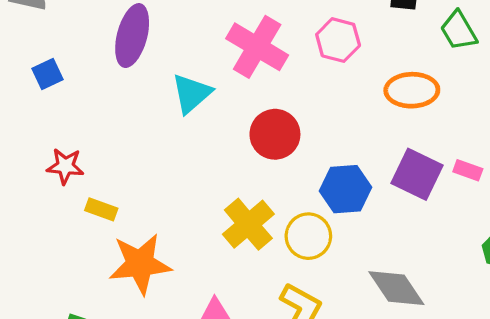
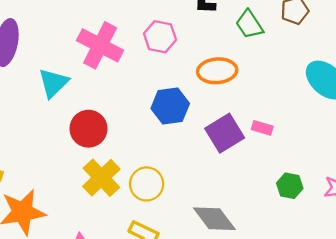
red circle: (275, 134) -> (88, 129), moved
purple square: (417, 174) -> (225, 133), turned 36
blue hexagon: (345, 189) -> (170, 106), moved

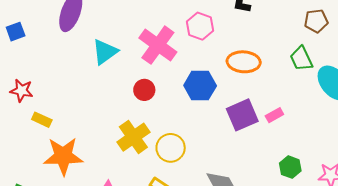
green trapezoid: (249, 24) -> (301, 59), moved
pink cross: (100, 45) -> (158, 45), moved
pink rectangle: (262, 128) -> (274, 115), turned -54
red circle: (88, 129) -> (144, 90), moved, size x0.7

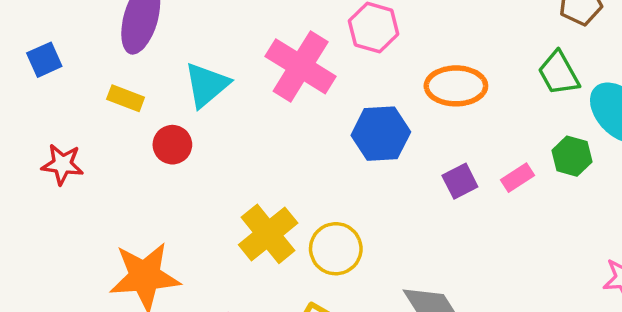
red circle: (144, 90) -> (172, 145), moved
purple square: (242, 115) -> (460, 181), size x0.6
yellow rectangle: (42, 120) -> (126, 98), moved
green hexagon: (290, 167) -> (572, 156), moved

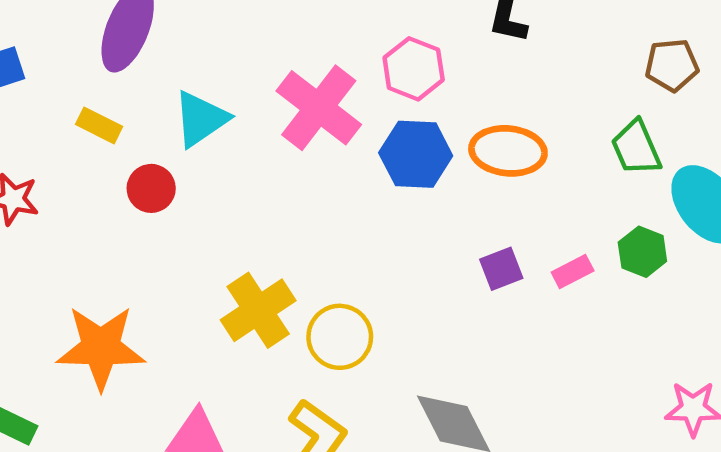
blue hexagon: (381, 134) -> (416, 154), moved

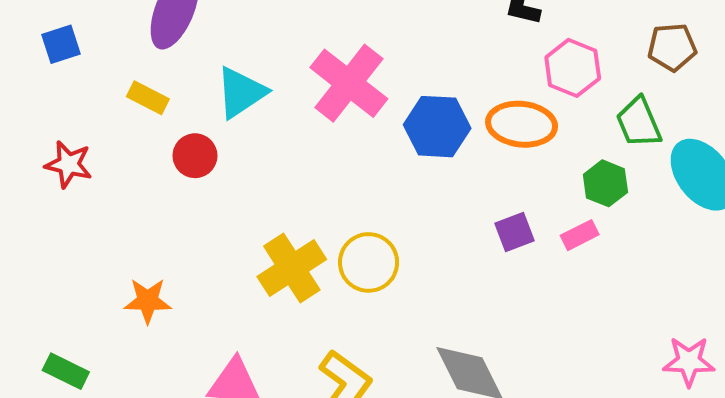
pink hexagon: (414, 69) -> (573, 68), moved
green hexagon: (642, 252) -> (605, 183), moved
yellow circle: (340, 337) -> (369, 262), moved
orange star: (101, 348) -> (148, 301), size x0.6

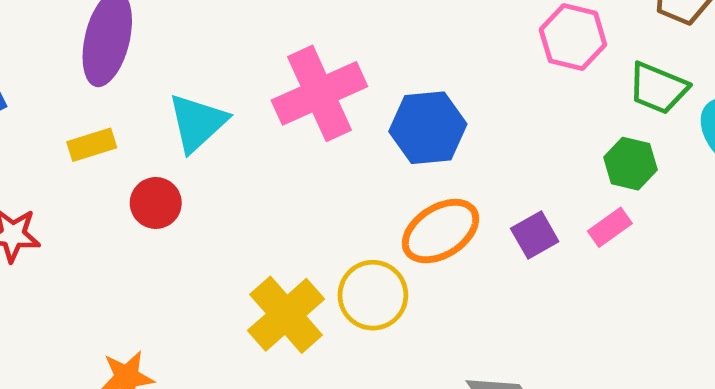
pink cross: (349, 83) -> (319, 93), turned 36
yellow rectangle: (148, 98) -> (92, 145), turned -36
green trapezoid: (639, 122) -> (658, 88), turned -36
orange ellipse: (522, 124) -> (441, 231), moved, turned -30

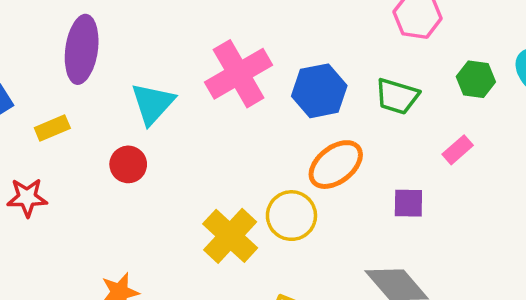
green trapezoid: (658, 88) -> (397, 96), moved
yellow rectangle: (92, 145) -> (52, 128), moved
green hexagon: (630, 164) -> (476, 79), moved
purple square: (535, 235) -> (408, 203), moved, turned 36

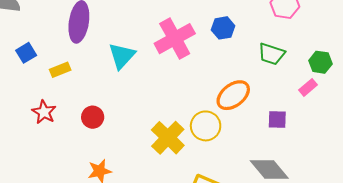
green hexagon: (476, 79) -> (320, 62), moved
blue hexagon: (319, 91) -> (223, 28), moved, size x0.7
red circle: (128, 164) -> (93, 117), moved
red star: (27, 198) -> (44, 112), turned 30

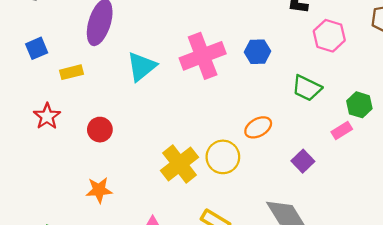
orange ellipse: (233, 95) -> (258, 127), size x0.7
purple square: (277, 120) -> (303, 161), turned 36

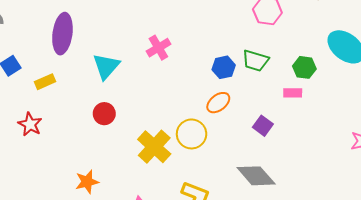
blue hexagon: (257, 52) -> (224, 67), moved
pink cross: (203, 56) -> (158, 48), size x0.6
red circle: (100, 130) -> (104, 114), moved
pink rectangle: (342, 131) -> (293, 93), turned 42

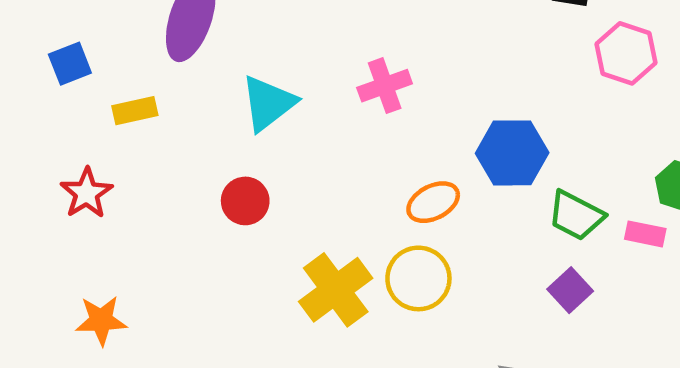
green trapezoid: (255, 61) -> (576, 215), moved
blue hexagon: (224, 67) -> (512, 153), size x1.4
orange ellipse: (218, 103) -> (433, 202), moved
orange star: (87, 182) -> (101, 320), moved

